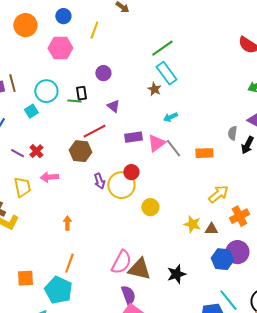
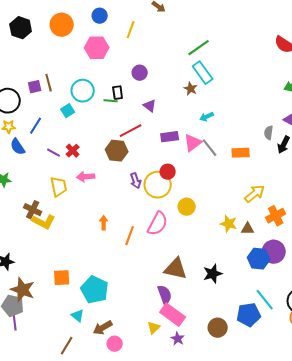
pink semicircle: (121, 262) -> (158, 224), moved
orange line: (69, 263) -> (130, 236), moved

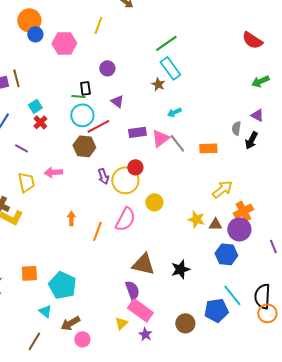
blue circle: (100, 16) -> (35, 34), moved
cyan circle: (83, 91) -> (82, 115), moved
red cross: (73, 151) -> (40, 122), moved
purple circle: (274, 252) -> (239, 229), moved

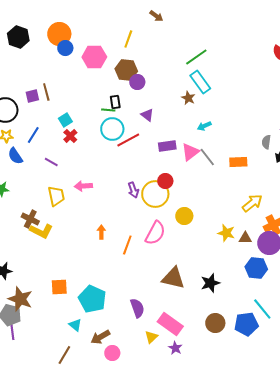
brown hexagon: (84, 146) -> (126, 70), moved
purple semicircle: (132, 290) -> (137, 308), moved
brown circle: (185, 323) -> (215, 323), moved

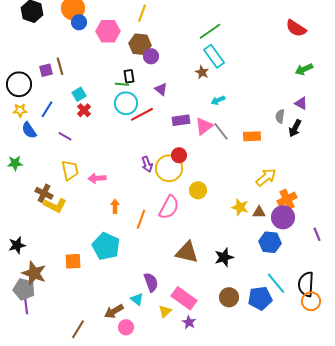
pink arrow: (83, 186) -> (97, 178), moved
cyan pentagon: (92, 299) -> (106, 246), moved
cyan triangle: (75, 325) -> (137, 299), moved

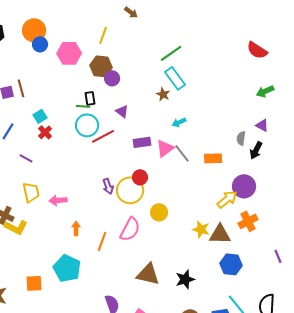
brown triangle: (259, 212) -> (220, 234), size x1.6
purple circle: (283, 217) -> (244, 186), moved

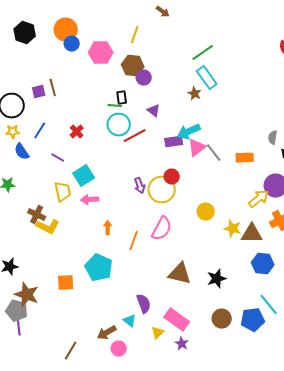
cyan square: (40, 116) -> (84, 176), moved, size x1.5
cyan arrow: (179, 122) -> (189, 132), moved, size x1.6
yellow circle: (159, 212) -> (206, 212), moved

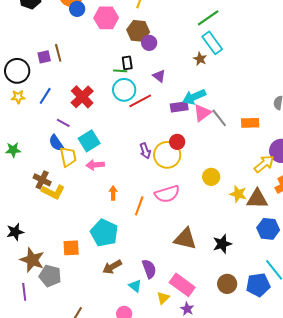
red cross: (77, 132) -> (82, 97), size x1.6
blue semicircle: (22, 152) -> (56, 143), moved
pink semicircle: (162, 229) -> (167, 194), turned 45
gray pentagon: (17, 311) -> (50, 276), moved
brown arrow: (107, 333) -> (112, 267), moved

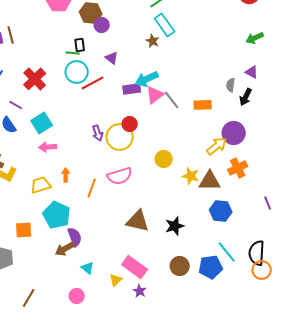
yellow trapezoid: (68, 157) -> (41, 185), moved, turned -95
purple semicircle: (149, 269) -> (75, 237), moved

